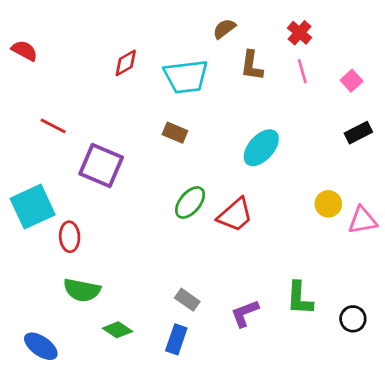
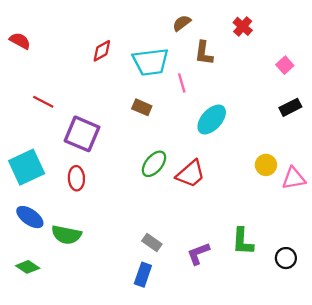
pink line: (302, 71) -> (182, 83), moved
red ellipse: (70, 237) -> (76, 178), moved
green diamond: (117, 330) -> (28, 267), moved
blue ellipse: (41, 346) -> (30, 217), moved

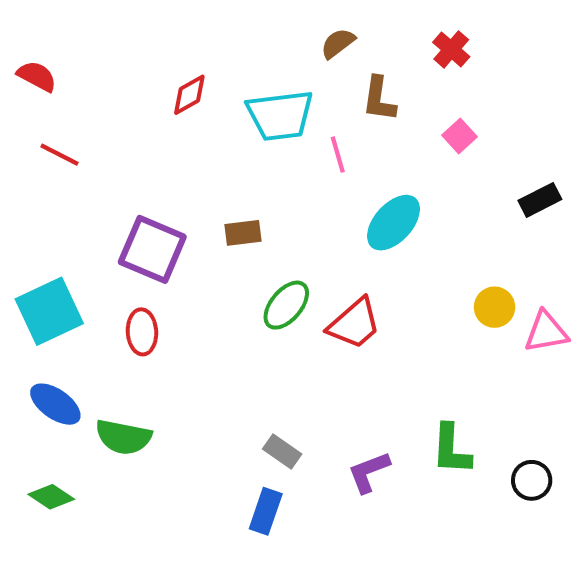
pink square: (285, 65) -> (459, 136), moved
red line: (43, 102) -> (60, 155), moved
brown rectangle: (142, 107) -> (243, 233), moved, turned -30

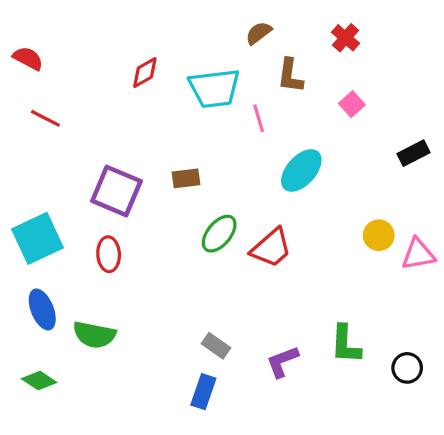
blue ellipse: (55, 404) -> (42, 309), turned 33

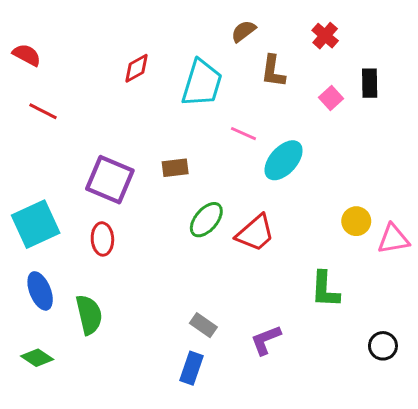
cyan trapezoid: (214, 88) -> (202, 83), turned -66
pink line: (259, 118) -> (243, 134), moved, turned -50
black rectangle: (413, 153) -> (370, 83), moved, turned -64
green semicircle: (94, 335) -> (89, 315), turned -114
green L-shape: (346, 344) -> (325, 289), moved

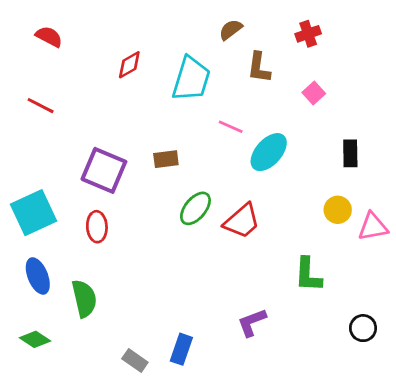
red cross: (325, 36) -> (308, 34), turned 30
red semicircle: (27, 55) -> (49, 37), moved
black rectangle: (370, 83) -> (350, 153), moved
gray rectangle: (203, 325) -> (135, 360), moved

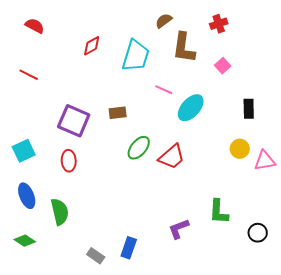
brown L-shape: (259, 68) -> (184, 48), size x1.4
cyan square: (34, 213) -> (24, 151), size x0.7
green L-shape: (308, 275) -> (219, 212), moved

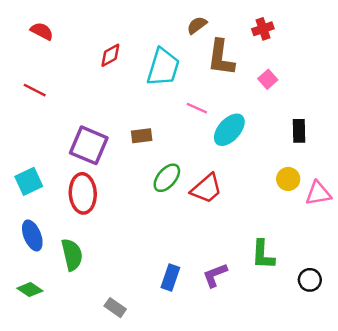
red ellipse: (69, 161) -> (83, 193), size x1.5
blue rectangle: (129, 248) -> (170, 277), moved

